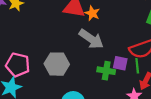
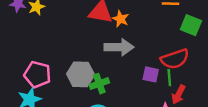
gray arrow: (91, 39) -> (119, 47), turned -35
green cross: (106, 71) -> (99, 84), moved, turned -30

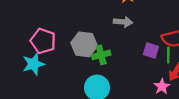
gray arrow: (119, 47) -> (123, 22), size x0.7

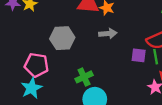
gray hexagon: (84, 44) -> (62, 38), moved
green cross: (101, 55) -> (84, 77), moved

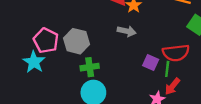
gray hexagon: (62, 38) -> (77, 41), moved
cyan star: (32, 88) -> (34, 62), turned -30

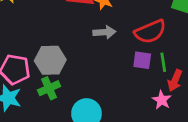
red semicircle: (176, 53) -> (150, 32), moved
green cross: (90, 67) -> (49, 88), moved

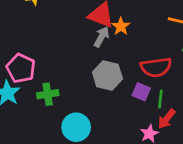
gray arrow: (104, 32) -> (102, 37), moved, turned -72
gray hexagon: (50, 60) -> (107, 76), moved

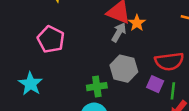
pink pentagon: (21, 68) -> (51, 39), moved
green cross: (48, 94) -> (97, 87), moved

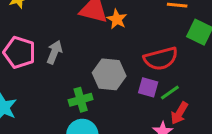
gray arrow: (119, 32) -> (54, 52), moved
green line: (173, 91) -> (170, 92), turned 56

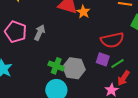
gray hexagon: (109, 74) -> (74, 68), moved
green cross: (81, 100) -> (56, 66), turned 35

